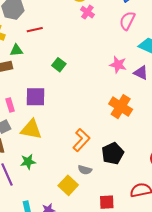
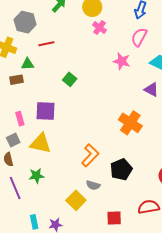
pink star: (118, 65) -> (122, 61), moved

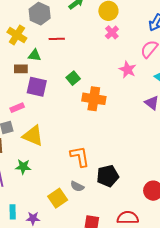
purple square: (45, 111) -> (37, 87), moved
pink rectangle: (20, 119) -> (17, 108), turned 72
orange cross: (130, 123) -> (94, 99), moved, turned -35
orange L-shape: (90, 155) -> (80, 156), turned -65

